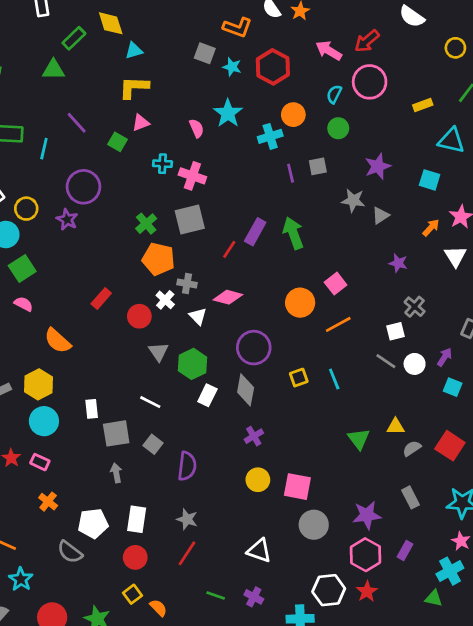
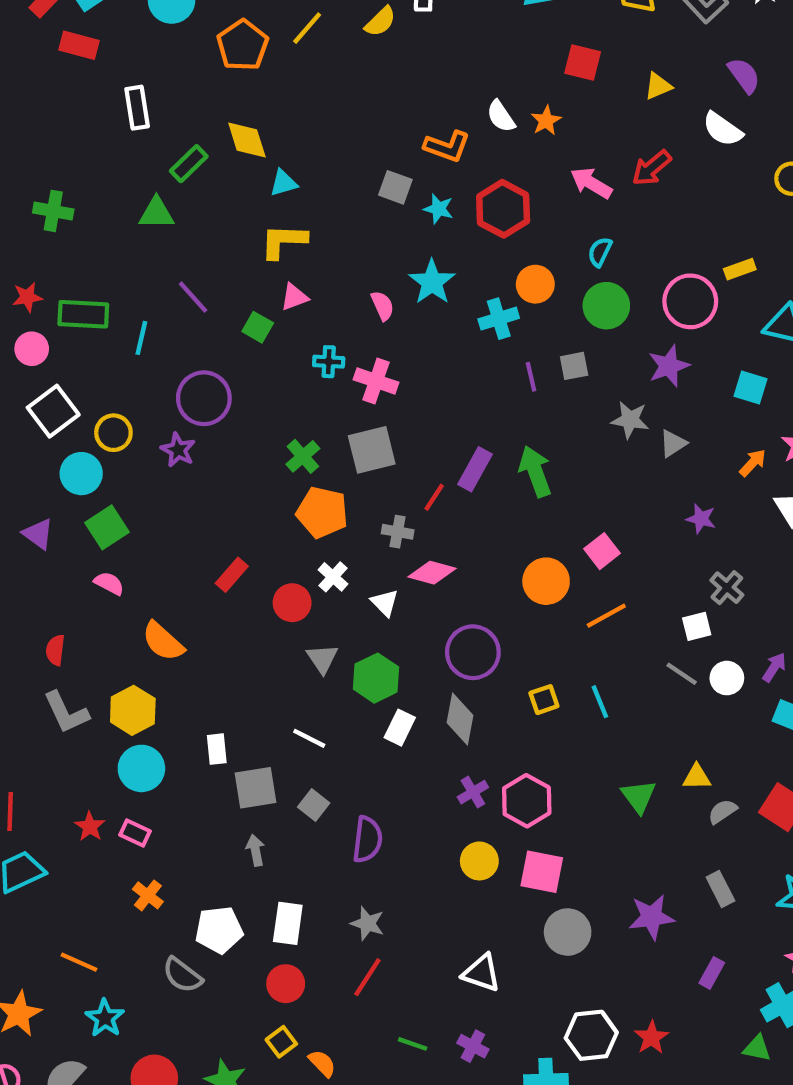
pink circle: (370, 82) -> (690, 301), moved
green circle: (338, 128) -> (606, 306), size x1.4
gray cross: (187, 284) -> (398, 532), moved
pink hexagon: (366, 555) -> (527, 801), moved

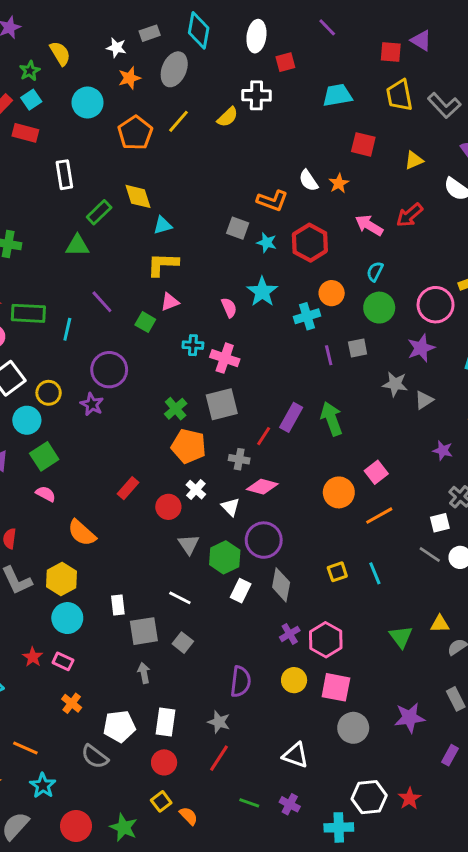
purple circle: (473, 652) -> (264, 540), moved
purple semicircle: (367, 839) -> (241, 682), moved

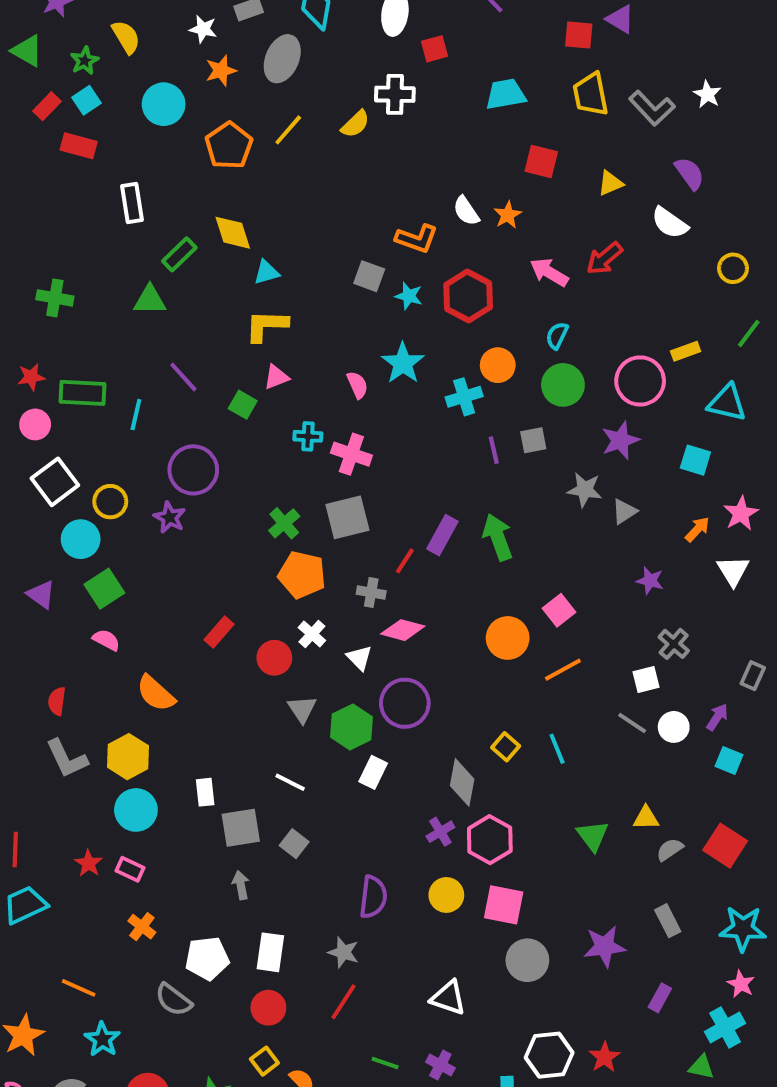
yellow square: (337, 572) -> (506, 747), turned -30
gray diamond: (281, 585) -> (462, 782), moved

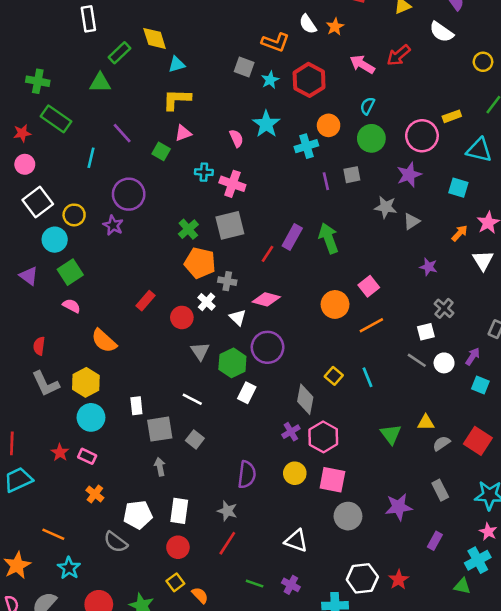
cyan star: (409, 296) -> (270, 80), turned 30
green rectangle: (83, 393) -> (56, 119), moved, turned 32
gray cross: (371, 593) -> (227, 281), moved

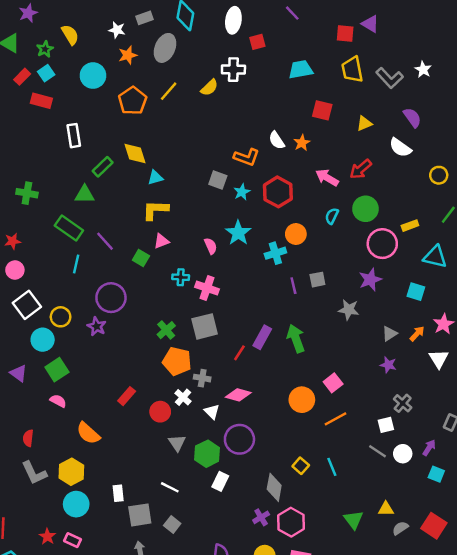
green rectangle: (56, 119) -> (69, 228), moved
green circle: (371, 138) -> (365, 209), moved
gray triangle: (412, 221) -> (389, 334), moved

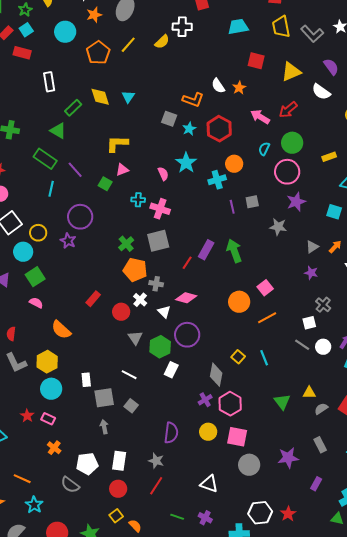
yellow triangle: (364, 124) -> (291, 72), size x1.5
cyan triangle: (155, 178) -> (128, 97), moved, turned -40
green triangle: (85, 194) -> (58, 131), turned 30
pink circle: (382, 244) -> (287, 172), moved

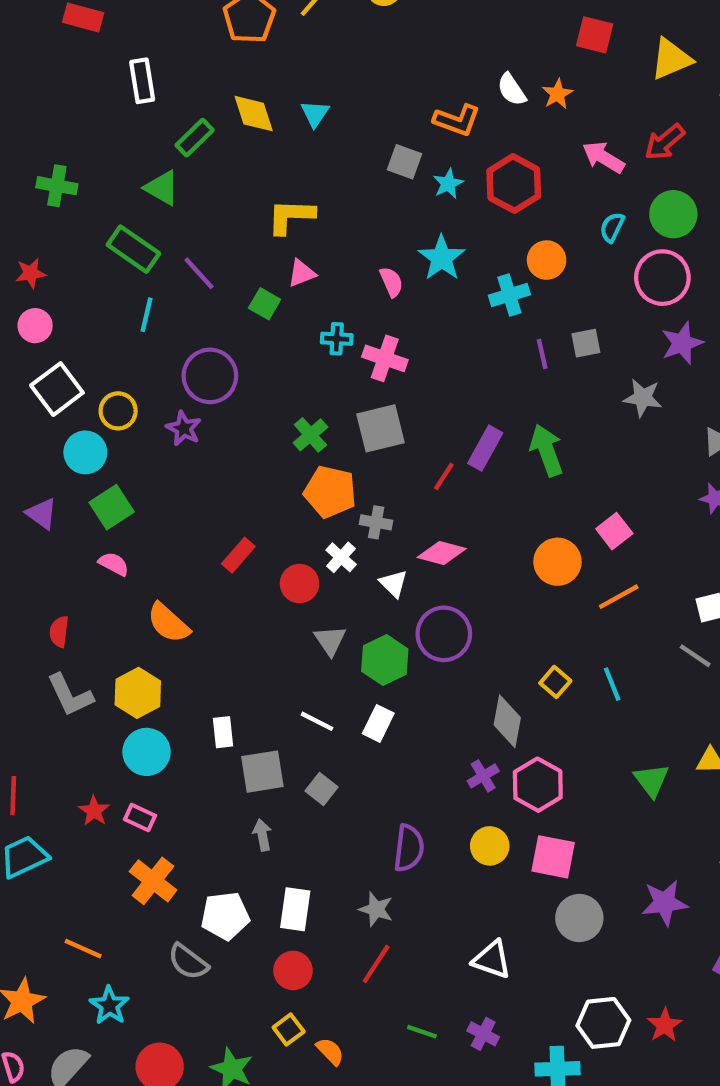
white rectangle: (171, 370) -> (378, 723), moved
orange cross: (54, 448) -> (153, 881), size x1.5

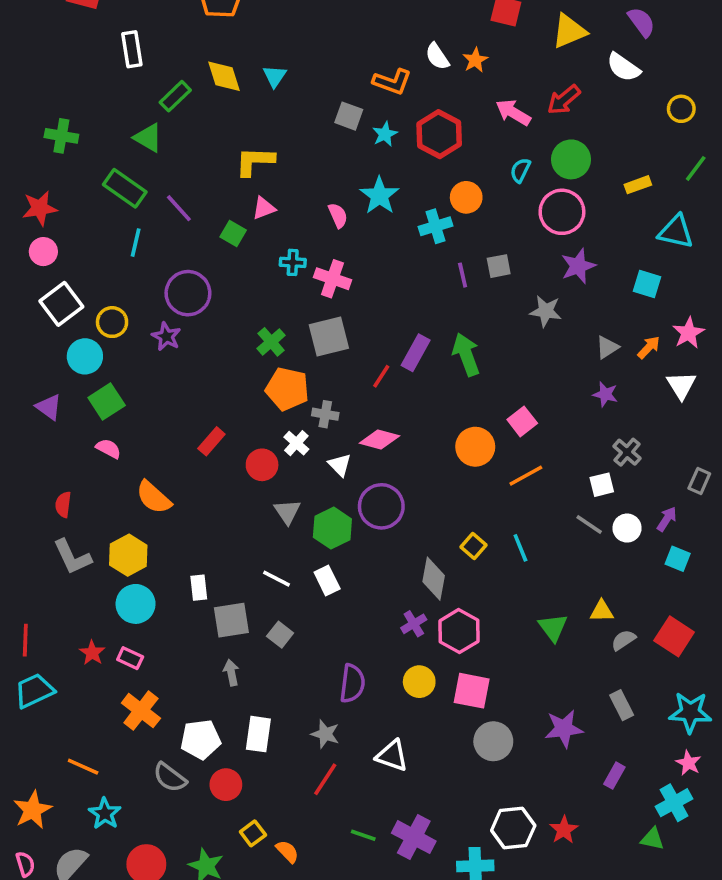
red star: (31, 273) -> (40, 208), size x1.4
white rectangle: (378, 723) -> (327, 580), turned -52
white triangle: (492, 960) -> (392, 756), moved
red circle: (293, 970) -> (226, 785), moved
purple cross: (483, 1034) -> (414, 837), size x1.6

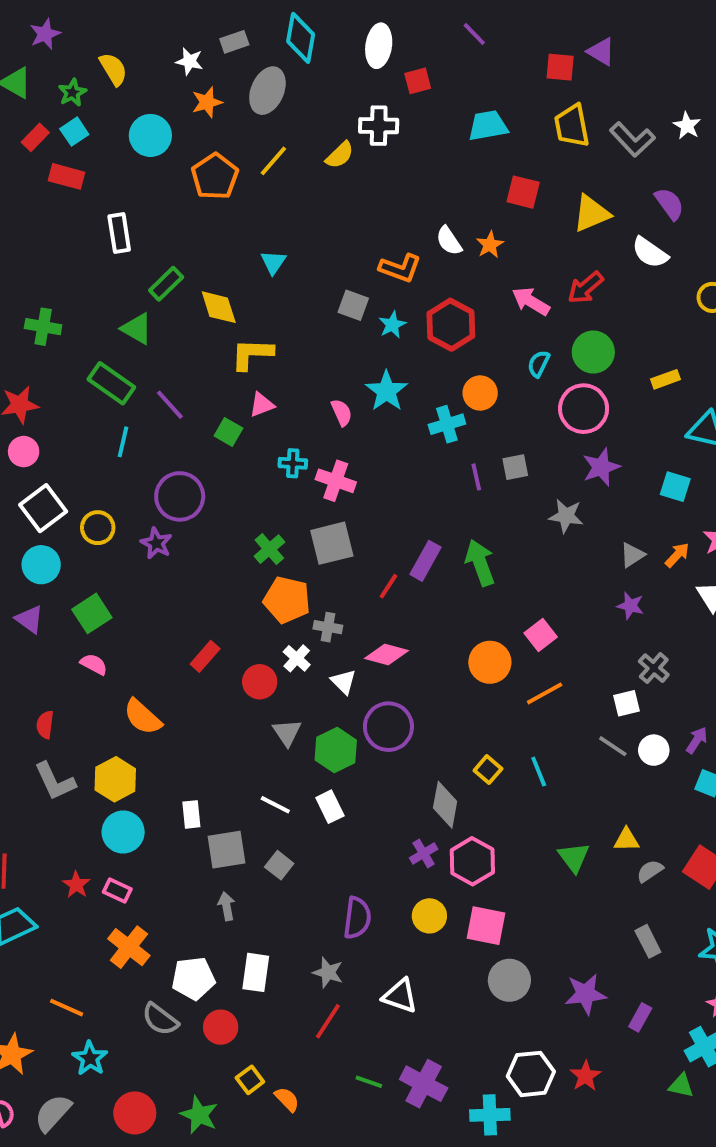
yellow diamond: (224, 76) -> (219, 307), moved
cyan circle: (85, 356) -> (41, 565), moved
purple star: (564, 729) -> (585, 994), moved

